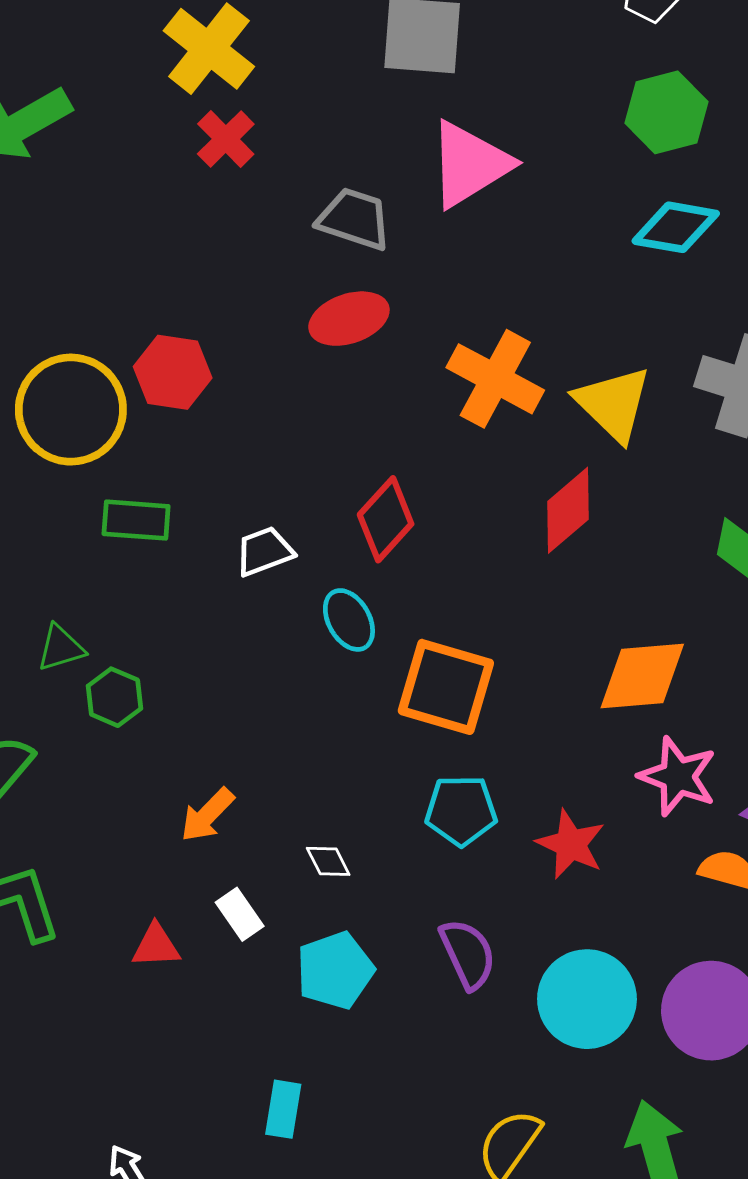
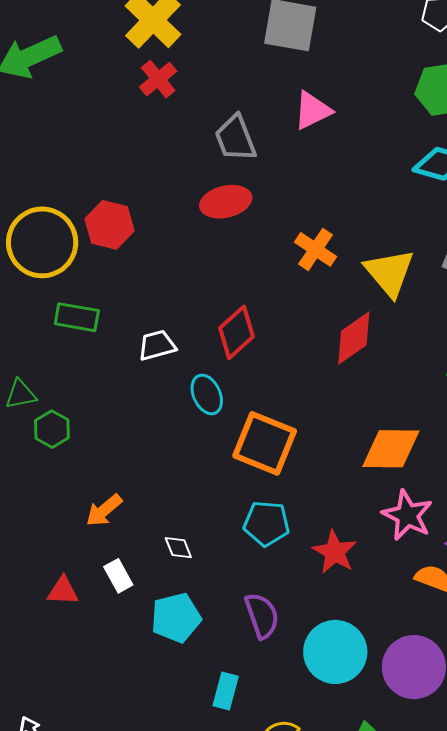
pink triangle: (469, 164) -> (312, 110), size x0.7
gray trapezoid: (354, 219) -> (235, 138), turned -135
orange cross: (495, 379) -> (316, 249), size x0.7
cyan rectangle: (283, 1109) -> (226, 691), moved

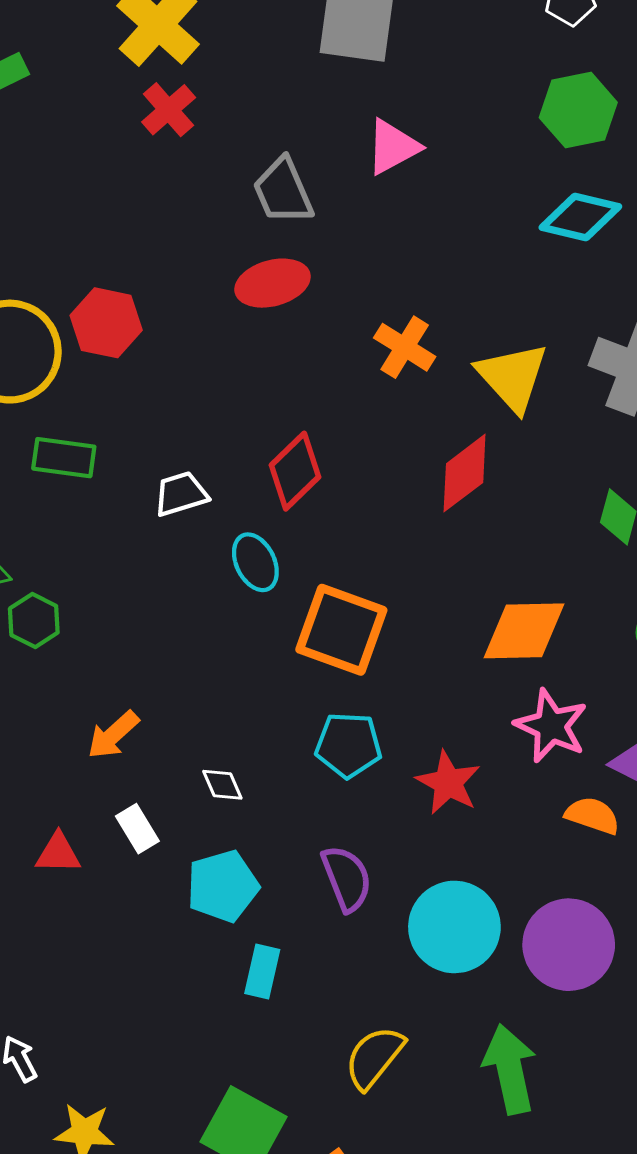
cyan rectangle: (226, 691) -> (262, 971), moved

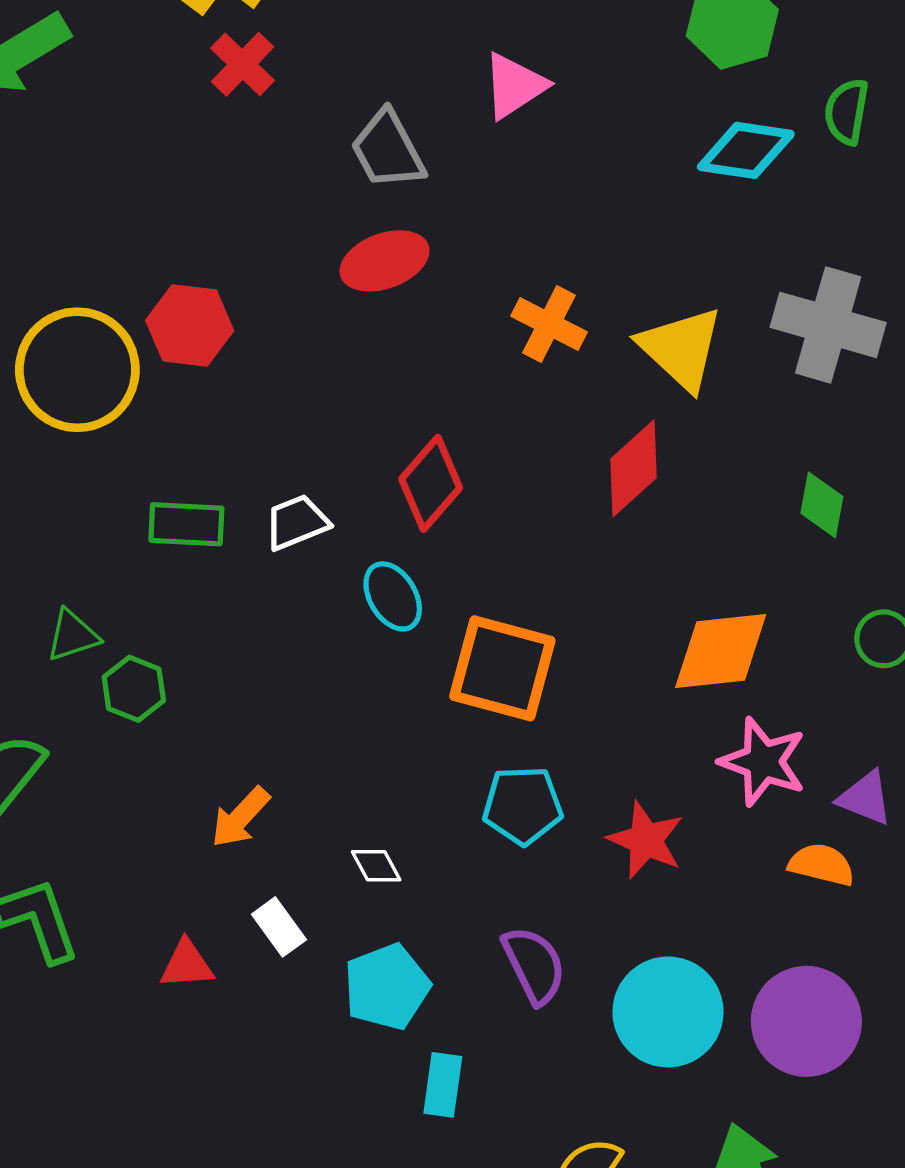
green rectangle: (64, 458) -> (186, 524), moved

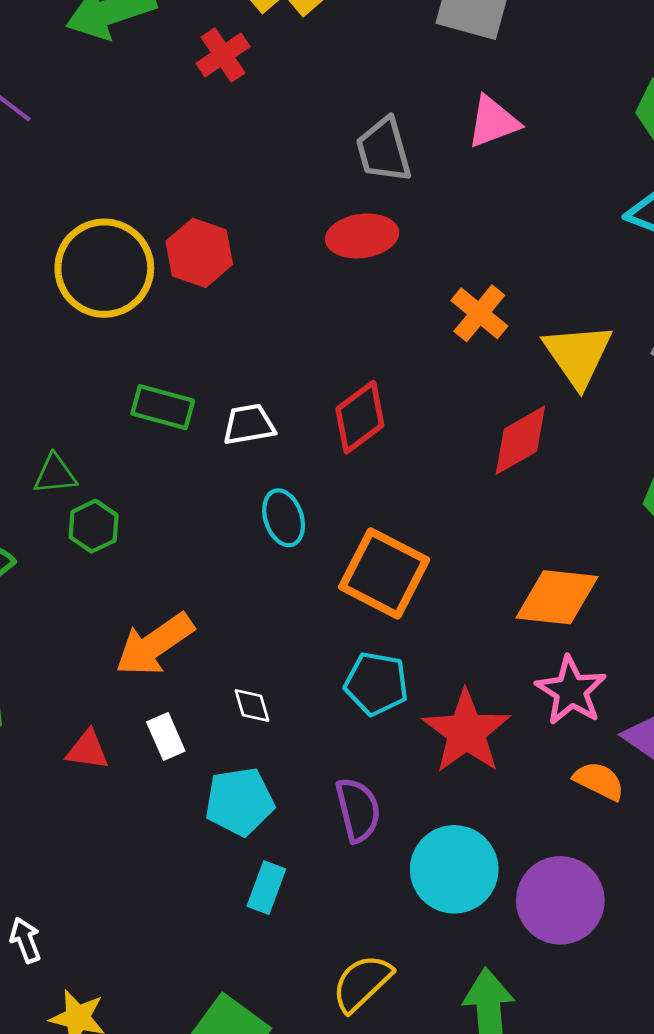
red cross: (243, 64) -> (223, 55), moved
cyan ellipse: (393, 596) -> (284, 518), moved
orange arrow: (240, 817) -> (155, 645), size x1.5
red star: (646, 840) -> (466, 732), size x1.4

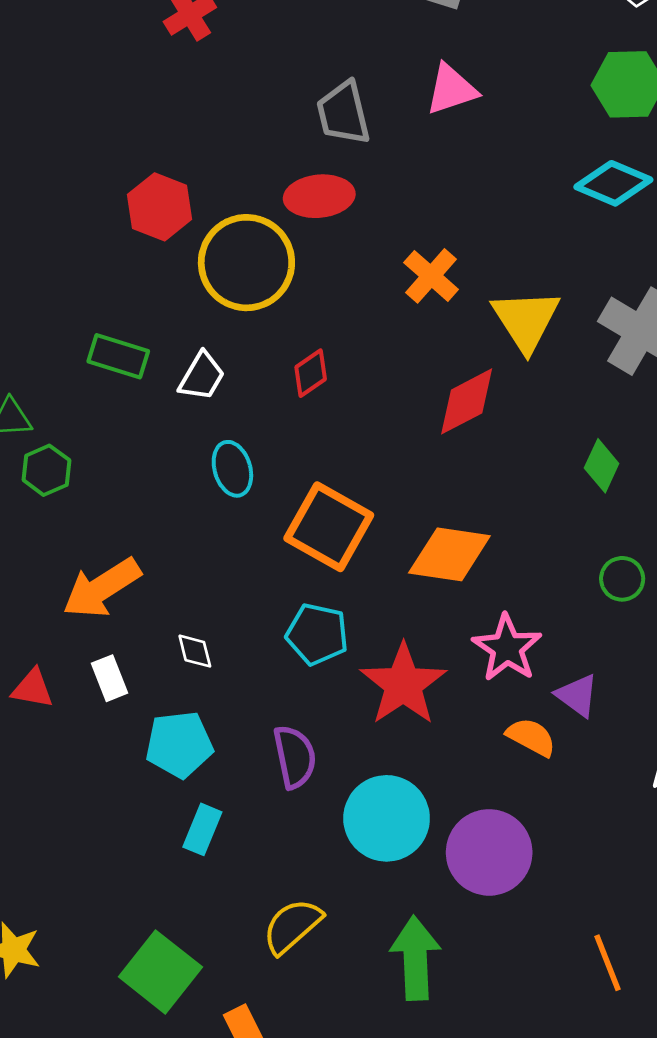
yellow circle: (104, 268) -> (246, 263), moved
red diamond: (360, 417) -> (311, 373), size x0.7
white trapezoid: (249, 424) -> (202, 376), turned 128
orange diamond: (557, 597) -> (449, 554), moved

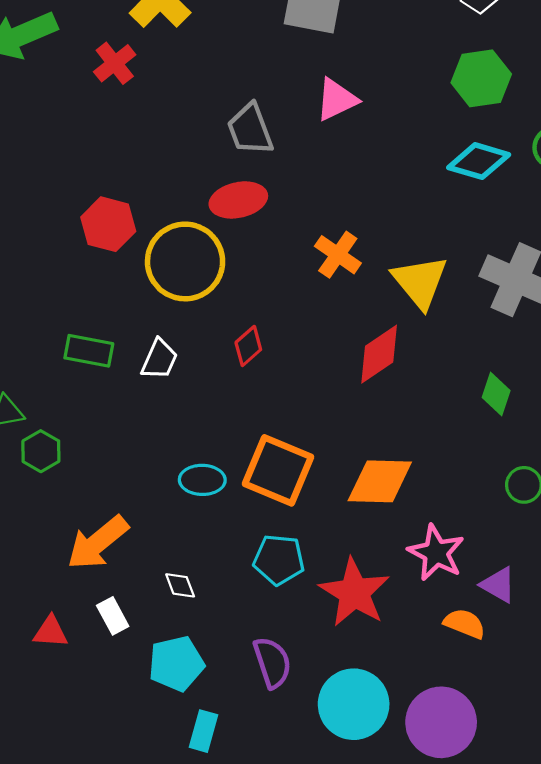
cyan ellipse: (232, 469) -> (202, 480), moved, turned -66

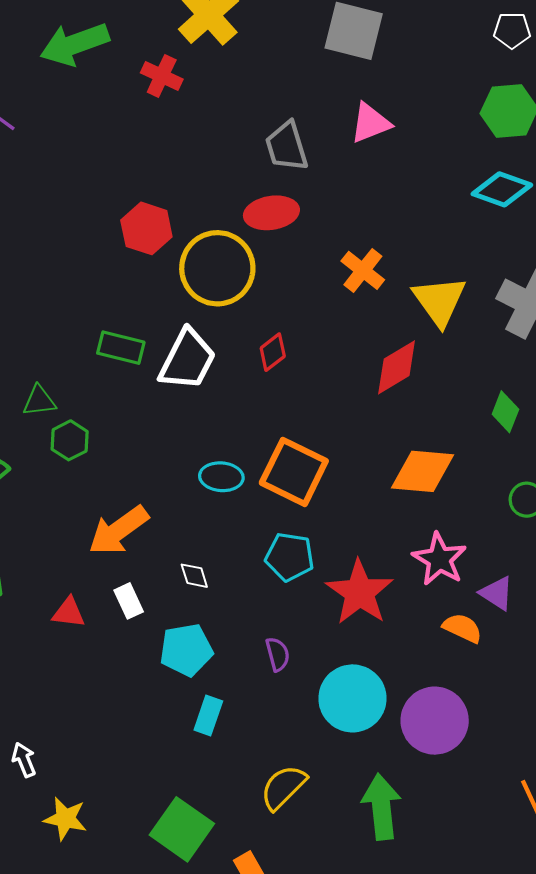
red cross: (115, 63) -> (162, 76), turned -30
white trapezoid: (159, 359) -> (187, 360), size x1.6
orange diamond: (380, 481) -> (422, 471), moved
purple semicircle: (272, 663) -> (278, 654), size x0.7

